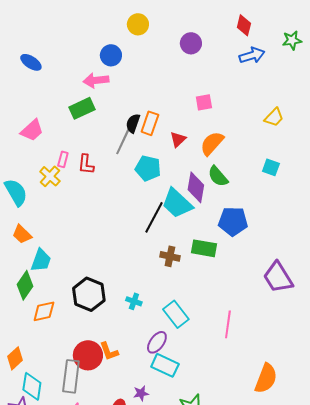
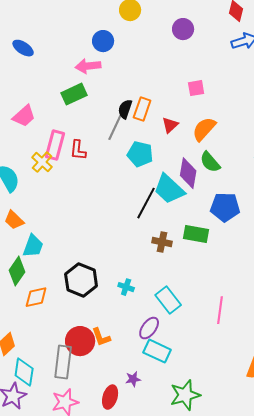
pink rectangle: (63, 159) -> (55, 145), size x1.8

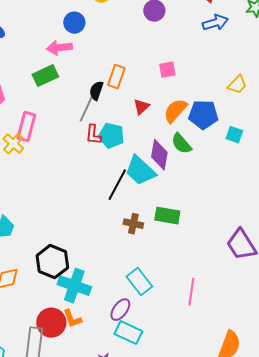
orange rectangle: (142, 109) -> (116, 77), moved
red L-shape: (78, 150) -> (93, 135), moved
blue pentagon: (225, 207) -> (203, 115), moved
cyan cross: (126, 287) -> (74, 286), moved, size x2.0

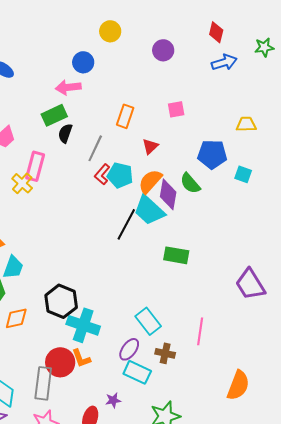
yellow trapezoid: (237, 85) -> (246, 124), turned -135
black semicircle: (96, 91) -> (65, 133), moved
orange semicircle: (175, 111) -> (150, 181), moved
red L-shape: (93, 135) -> (102, 174), turned 35
brown cross: (133, 224) -> (165, 353), moved

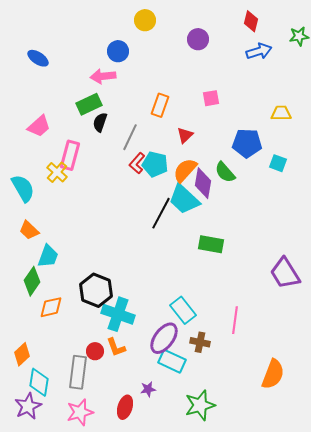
purple ellipse: (129, 349) -> (164, 338), size x1.4
red circle: (60, 362) -> (95, 351), size x0.6

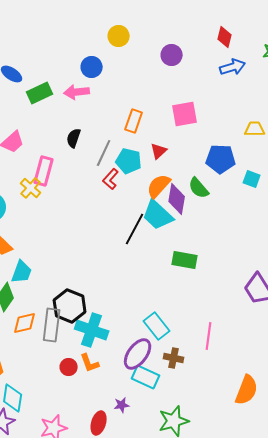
pink square: (211, 98) -> (185, 114), size x1.5
green rectangle: (89, 104) -> (40, 93), moved
cyan pentagon: (155, 164) -> (129, 161), moved
gray rectangle: (78, 372) -> (52, 325), moved

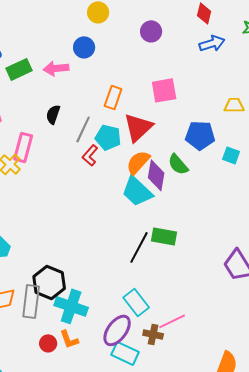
blue circle: (92, 67) -> (84, 47), moved
red triangle: (159, 151) -> (138, 127), size x1.8
black line: (135, 229) -> (139, 247), moved
pink line: (209, 336) -> (172, 321), moved, turned 56

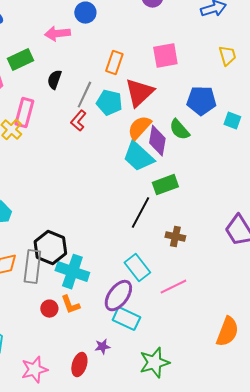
green rectangle: (19, 69) -> (20, 60), moved
yellow trapezoid: (234, 105) -> (227, 56), moved, turned 75
red L-shape: (90, 155) -> (78, 121), moved
green rectangle: (164, 236) -> (165, 185), moved, turned -30
brown cross: (153, 334) -> (175, 237), moved

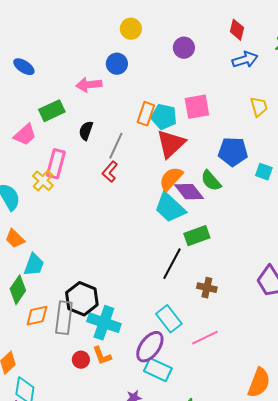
cyan pentagon: (109, 103) -> (164, 117), moved
purple diamond: (157, 141) -> (189, 192), turned -48

